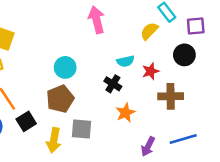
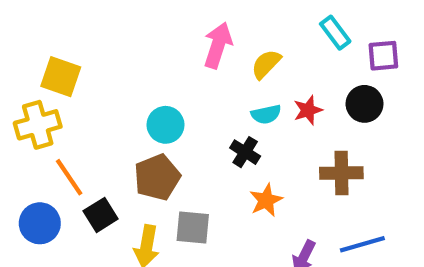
pink arrow: (97, 20) -> (218, 45), turned 32
yellow semicircle: (149, 31) -> (266, 64), moved
red star: (151, 71) -> (308, 110), moved

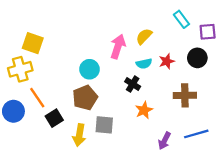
pink arrow: (218, 45) -> (118, 47), moved
blue circle: (40, 223) -> (13, 111), moved

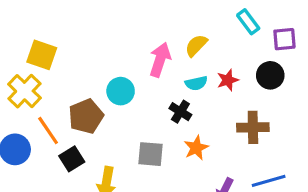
yellow cross: (20, 69) -> (24, 91), turned -30
brown pentagon: (85, 98) -> (86, 116), moved
gray square: (104, 125) -> (151, 154), moved

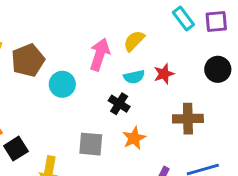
purple square: (284, 39) -> (216, 21), moved
black circle: (270, 75) -> (218, 69), moved
brown pentagon: (86, 116) -> (28, 60), moved

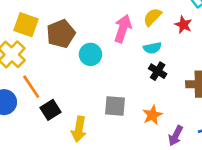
red star: (164, 74) -> (183, 25), moved, turned -30
black cross: (119, 104) -> (158, 71), moved
orange star: (134, 138) -> (152, 115), moved

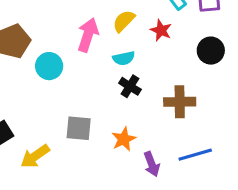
yellow arrow: (79, 129) -> (35, 156), turned 45
purple arrow: (176, 136) -> (152, 164), turned -48

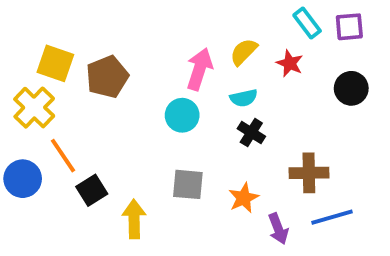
cyan circle: (49, 66) -> (182, 115), moved
brown cross: (180, 102) -> (309, 173), moved
yellow arrow: (35, 156) -> (134, 219), turned 124

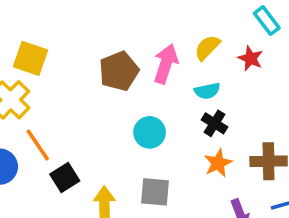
brown pentagon: (107, 77) -> (119, 71), moved
cyan circle: (182, 115) -> (150, 132), moved
gray square: (188, 184) -> (155, 192), moved
orange star: (244, 198) -> (218, 163), moved

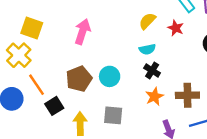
pink arrow: (166, 64) -> (82, 32), moved
brown pentagon: (119, 71) -> (79, 79), moved

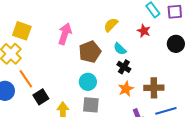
yellow semicircle: (147, 21) -> (111, 25), moved
cyan semicircle: (147, 49) -> (120, 49), turned 56
cyan circle: (110, 76) -> (88, 82), moved
brown pentagon: (79, 79) -> (90, 52), moved

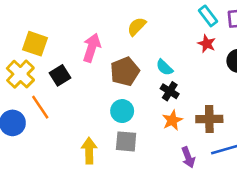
yellow semicircle: (111, 25) -> (137, 27), moved
red star: (144, 31) -> (207, 44), moved
black square: (41, 97) -> (60, 75), moved

